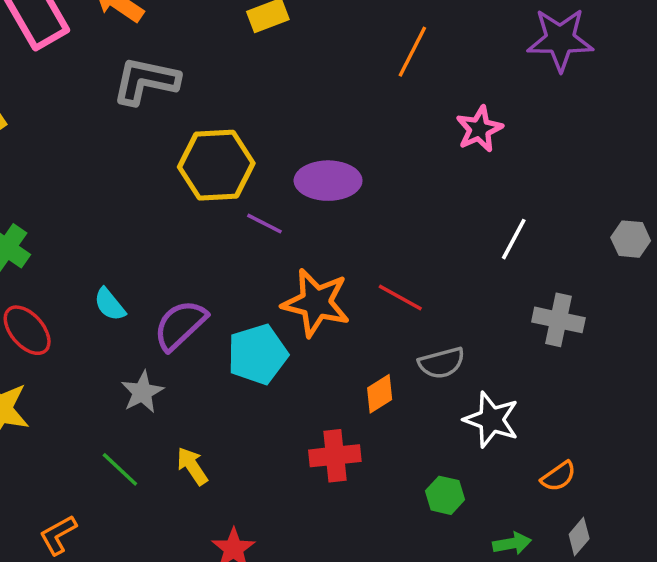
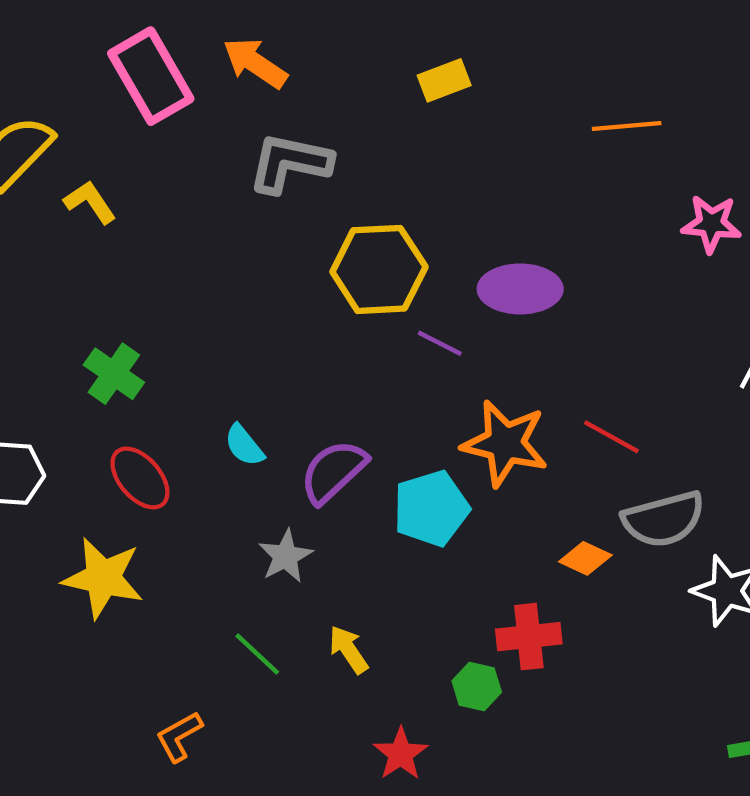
orange line: (412, 52) -> (627, 126), turned 58
pink star: (479, 129) -> (711, 224), turned 30
gray semicircle: (442, 363) -> (664, 519), size x1.4
orange diamond: (380, 394) -> (585, 558), turned 57
green hexagon: (445, 495) -> (477, 687), moved

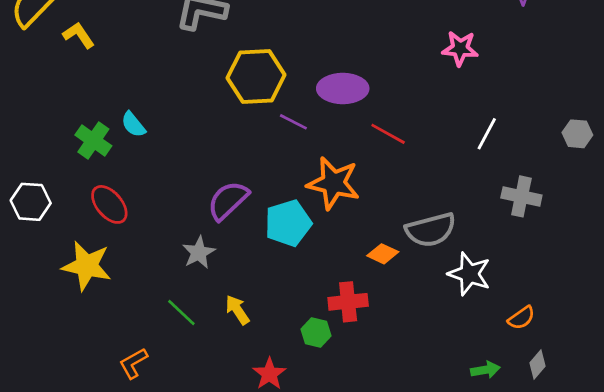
red line: (611, 437) -> (388, 134), moved
cyan semicircle: (244, 445) -> (133, 124), moved

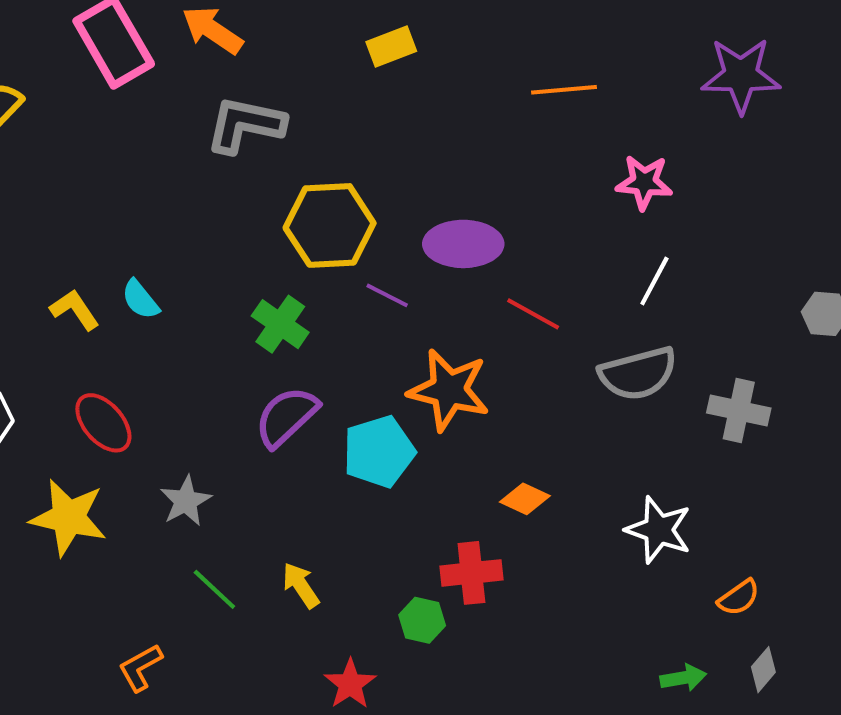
yellow L-shape: (79, 35) -> (75, 310), moved
white line: (487, 134) -> (654, 281), moved
green cross: (93, 140) -> (280, 324), moved
gray semicircle: (431, 230) -> (638, 373), moved
gray star: (199, 252) -> (186, 501), moved

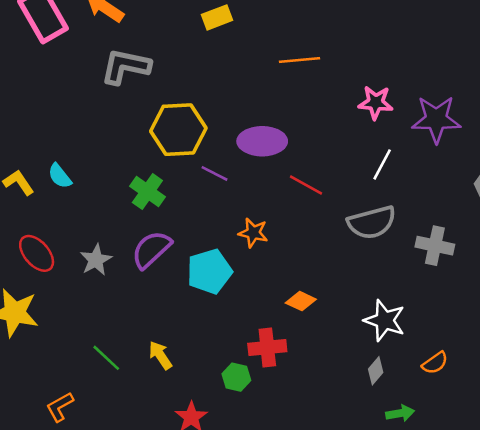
purple star: (741, 75) -> (436, 119), moved
orange line: (564, 90) -> (300, 60), moved
orange star: (449, 390) -> (253, 233), size x0.6
gray star: (186, 501) -> (96, 260), moved
gray diamond: (763, 670) -> (376, 371), moved

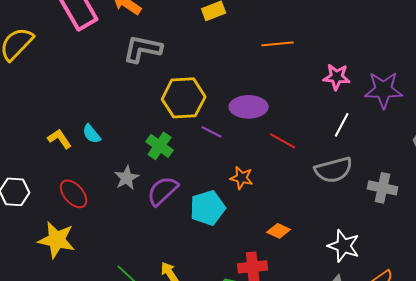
gray star: (96, 260) -> (127, 178), moved

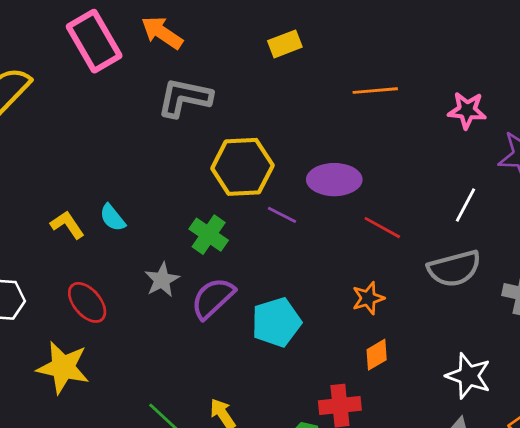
pink star: (337, 77) -> (467, 110), moved
orange star: (242, 178) -> (368, 298), moved, turned -30
orange diamond: (279, 231) -> (377, 355), turned -55

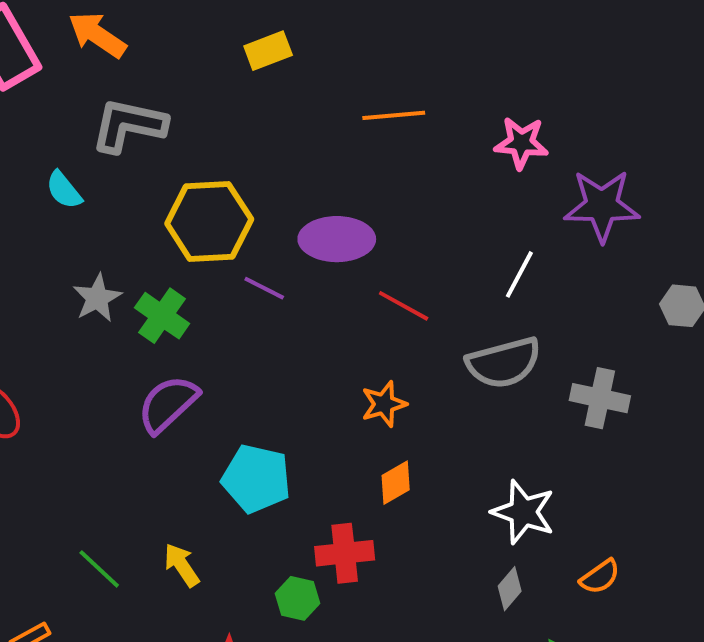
cyan semicircle: (113, 218) -> (64, 190), moved
gray star: (162, 280) -> (97, 298), moved
cyan pentagon: (276, 322) -> (256, 479), moved, turned 30

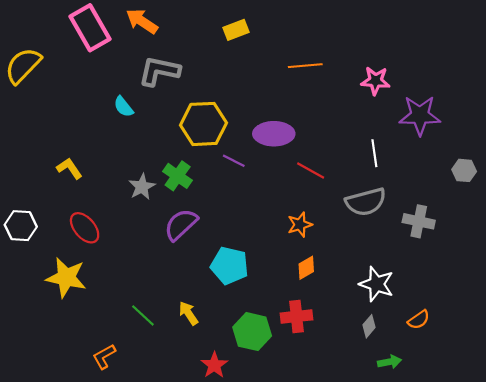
white line: (519, 274) -> (374, 153), turned -36
gray star: (97, 298) -> (142, 187), moved
red cross: (345, 553) -> (297, 316), moved
green hexagon: (298, 598) -> (252, 332), size x1.6

